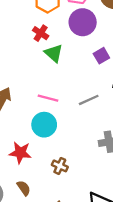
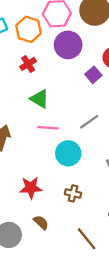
red cross: (41, 33) -> (28, 64), turned 35
green triangle: (54, 53) -> (40, 99), moved
cyan circle: (44, 125) -> (68, 153), moved

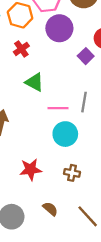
gray line: (89, 122) -> (84, 102), turned -42
pink line: (48, 128) -> (58, 108), moved
brown semicircle: (41, 223) -> (50, 209), moved

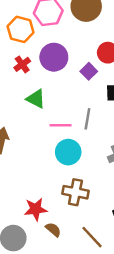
purple circle: (59, 28) -> (54, 57), moved
red star: (31, 169) -> (36, 209), moved
brown cross: (72, 173) -> (75, 192), size x1.5

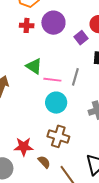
red cross: (22, 64) -> (27, 25), turned 32
green triangle: (36, 99) -> (34, 66), moved
brown semicircle: (53, 230) -> (44, 162), moved

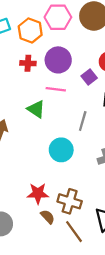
pink line: (52, 80) -> (56, 89), moved
brown cross: (58, 136) -> (70, 201), moved
red star: (24, 147) -> (38, 193), moved

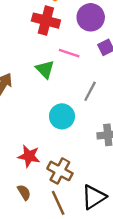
purple circle: (58, 60) -> (91, 17), moved
red cross: (28, 63) -> (46, 21), size x1.6
brown semicircle: (48, 217) -> (24, 192), moved

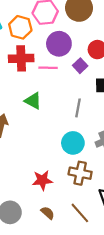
pink line: (69, 53) -> (48, 68), moved
cyan circle: (62, 116) -> (73, 143), moved
brown cross: (60, 171) -> (80, 173), moved

